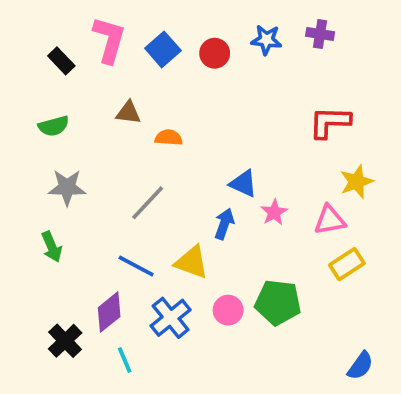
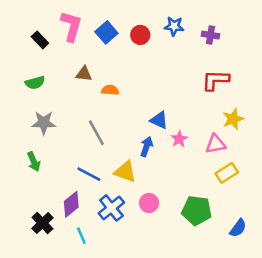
purple cross: (320, 34) -> (210, 35), moved
gray line: (148, 203) -> (96, 133), turned -72
green pentagon: (278, 302) -> (197, 210), moved
blue semicircle: (360, 366) -> (238, 228), moved

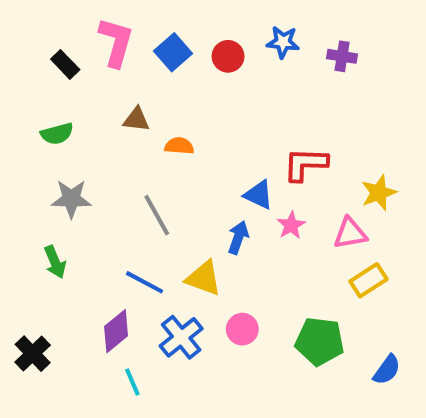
red L-shape: (215, 80) -> (305, 164), moved
black cross: (42, 223) -> (33, 354), moved

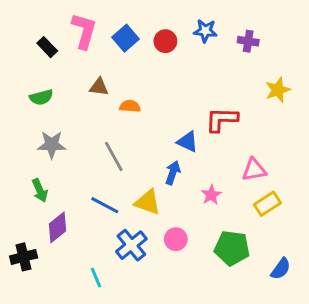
yellow star: (379, 193) -> (278, 90), moved
pink star: (291, 225) -> (211, 195), moved
purple diamond: (116, 331) -> (58, 227), moved
black cross: (33, 354) -> (24, 257), turned 30

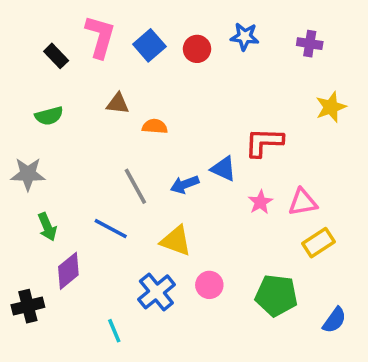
purple cross: (248, 41) -> (310, 44), moved
gray star: (52, 145) -> (28, 174), moved
blue arrow: (173, 173) -> (185, 185), moved, turned -130
pink star: (211, 195) -> (260, 202), moved
blue line: (105, 205) -> (111, 229), moved

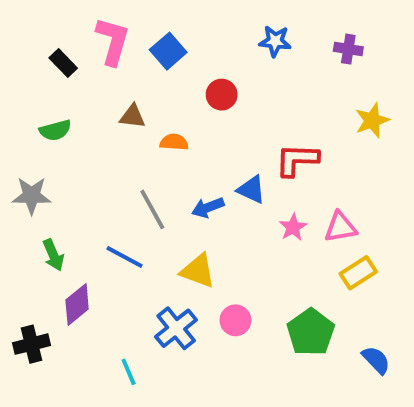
red circle: (197, 49) -> (222, 95), moved
green pentagon: (276, 295) -> (311, 332), turned 30
blue semicircle: (334, 320) -> (376, 360), turned -80

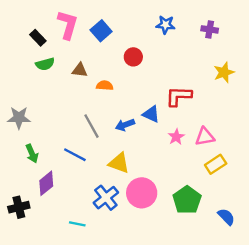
green semicircle: (55, 130) -> (45, 64), moved
pink circle: (235, 320) -> (142, 193), size x1.6
cyan line: (129, 372) -> (77, 224), turned -56

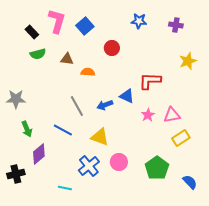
pink circle: (142, 193) -> (119, 162), size x0.7

